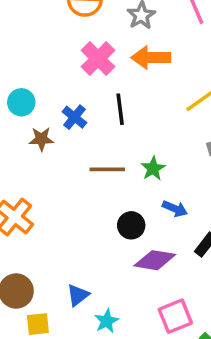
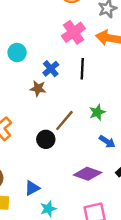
brown star: (41, 139) -> (38, 88), moved
brown line: (107, 169) -> (64, 120), moved, turned -60
black circle: (131, 225) -> (46, 139), moved

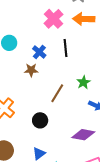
black circle: (46, 139) -> (40, 120), moved

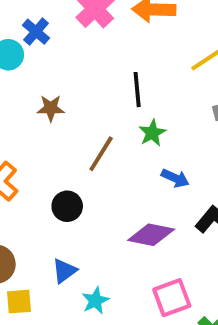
black line: (65, 48) -> (137, 90), moved
blue cross: (39, 52) -> (36, 32), moved

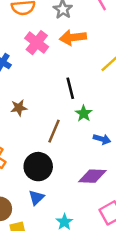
black circle: (67, 206) -> (38, 167), size x1.5
blue triangle: (64, 271) -> (36, 198), moved

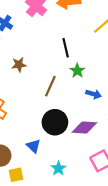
black circle: (38, 167) -> (55, 122), moved
blue triangle: (36, 198) -> (33, 146), turned -32

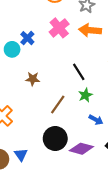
black line: (66, 48) -> (79, 72), turned -30
blue triangle: (33, 146) -> (21, 155), moved

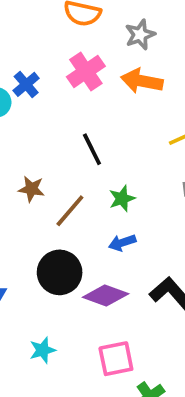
black line: (79, 72) -> (92, 149), moved
brown star: (33, 79) -> (31, 189), moved
blue arrow: (96, 120) -> (122, 243), moved, turned 128

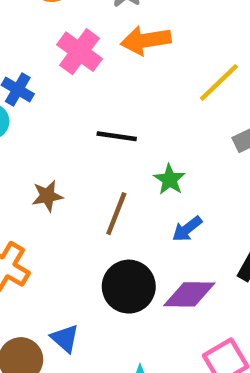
black line: (92, 149) -> (117, 136), turned -36
brown star: (31, 189) -> (47, 196), moved

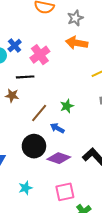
pink cross: (80, 52) -> (40, 55), moved
black line: (117, 136) -> (25, 77), moved, turned -30
blue arrow: (187, 229) -> (57, 128), moved, turned 48

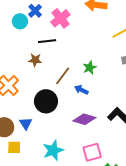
black circle: (34, 146) -> (46, 101), moved
cyan star: (25, 188) -> (53, 150), size x1.5

